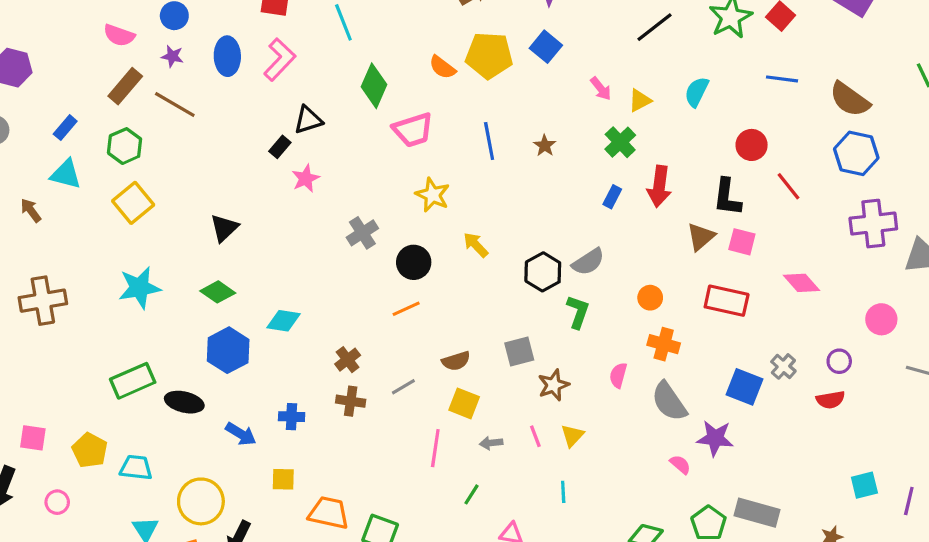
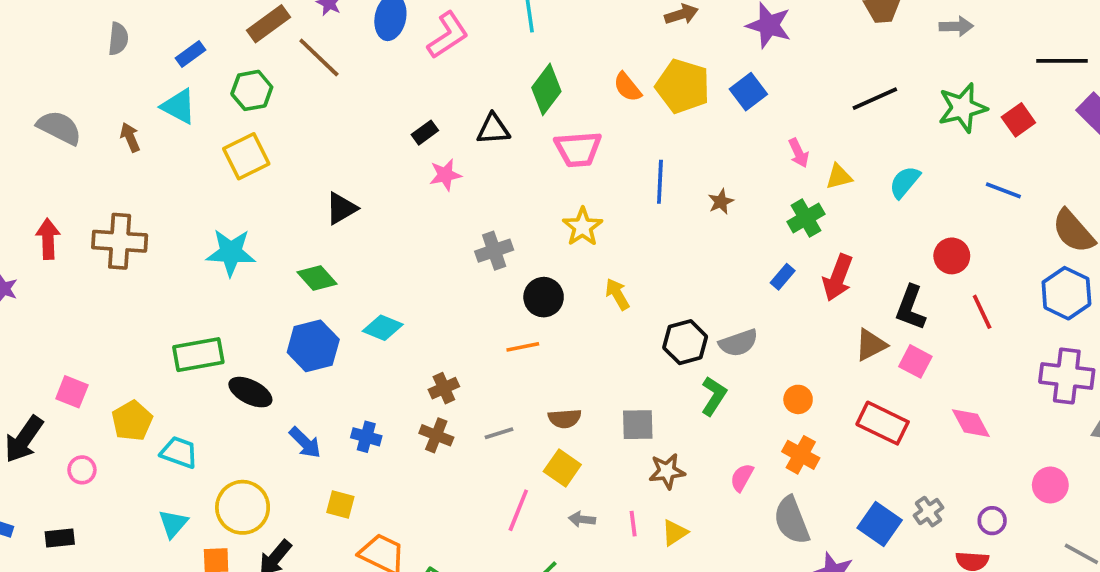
black triangle: (308, 120) -> (493, 129), moved

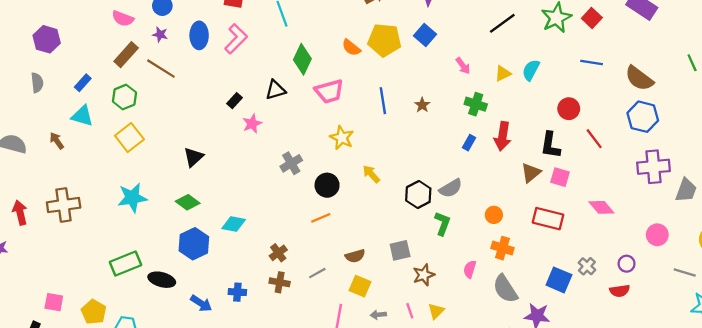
yellow triangle: (839, 177) -> (503, 73), moved
green cross: (806, 218) -> (476, 104), turned -30

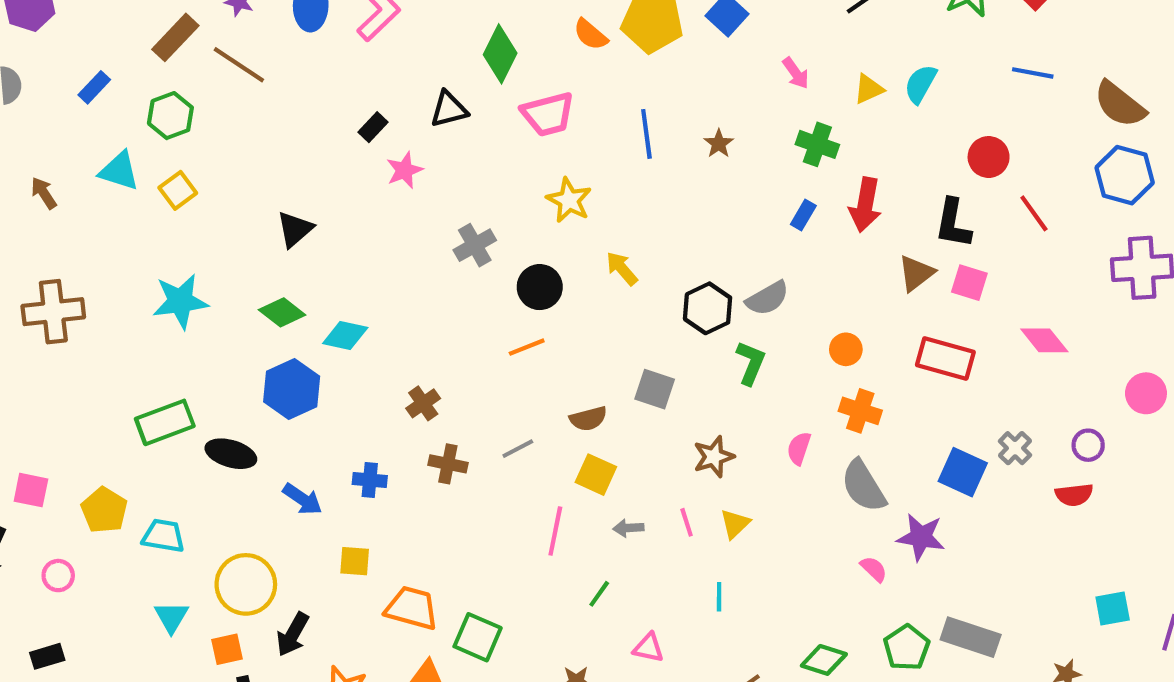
cyan triangle: (82, 116) -> (119, 171), moved
yellow square: (129, 138) -> (178, 190), size x0.7
cyan diamond: (234, 224) -> (345, 335), moved
gray square: (400, 250) -> (655, 389), moved, turned 30
brown cross: (278, 253) -> (423, 403), moved

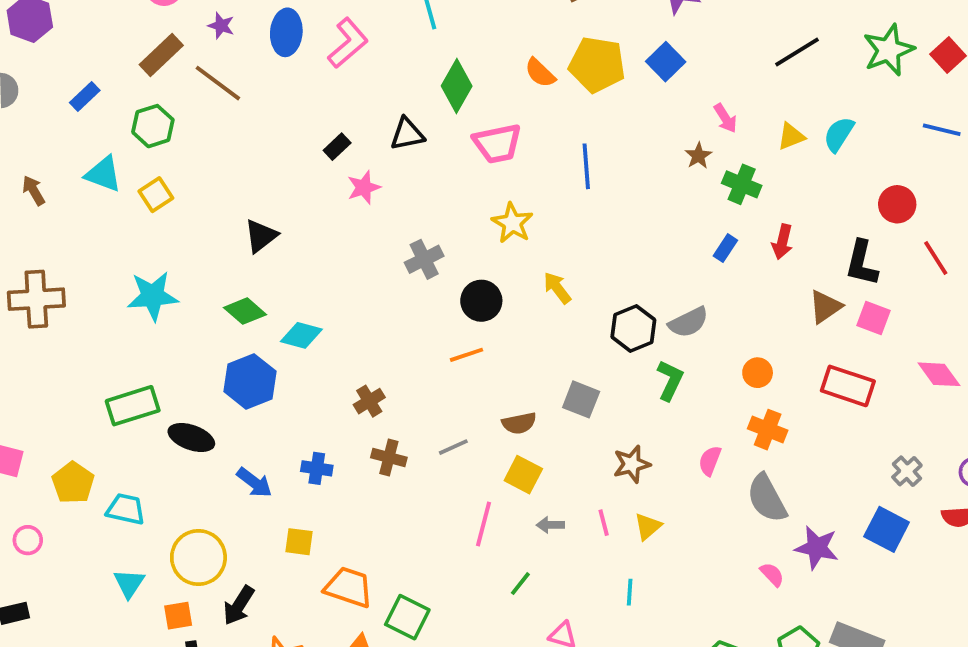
brown star: (719, 144) -> (698, 156), moved
red arrow: (865, 205) -> (782, 242), size x0.7
blue square: (963, 472) -> (887, 529), moved

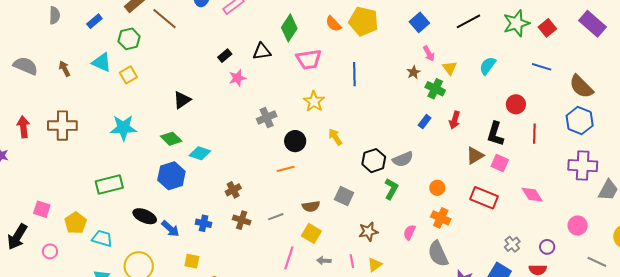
blue square: (666, 62) -> (419, 22), moved
yellow triangle: (791, 136) -> (450, 68), moved, turned -49
red line: (936, 258) -> (534, 134), turned 30
black ellipse: (191, 438) -> (145, 216), moved

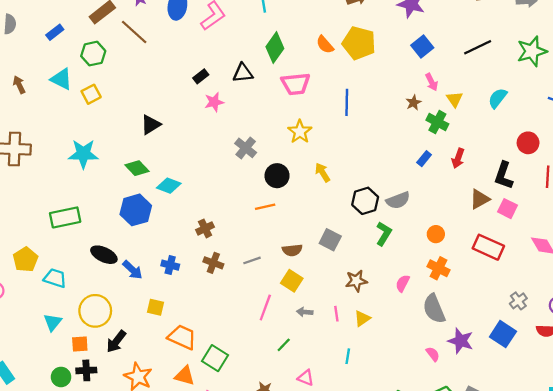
gray cross: (267, 118) -> (246, 148), turned -30

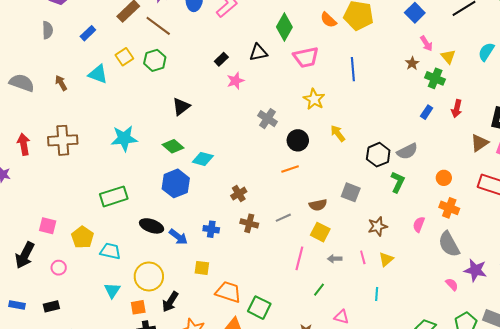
green hexagon: (93, 54) -> (155, 60), moved
yellow square: (91, 94) -> (124, 57), moved

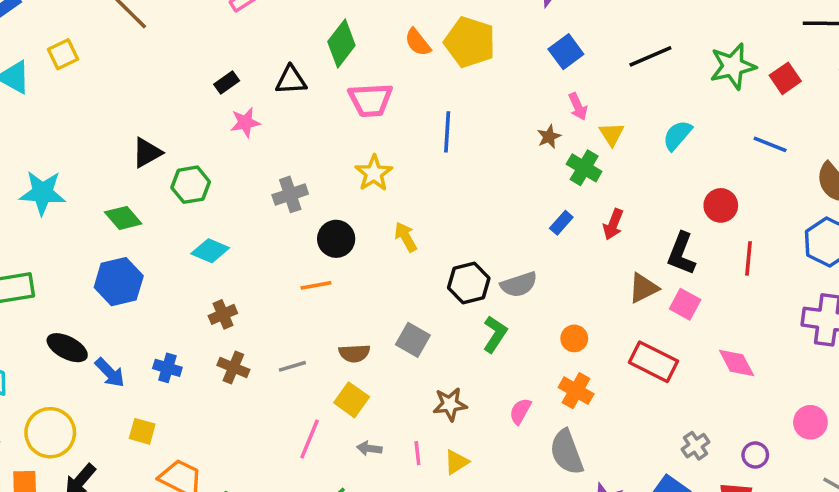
green hexagon: (155, 60) -> (191, 185), moved
gray cross: (268, 119) -> (290, 194), turned 30
cyan diamond: (203, 159) -> (210, 251), moved

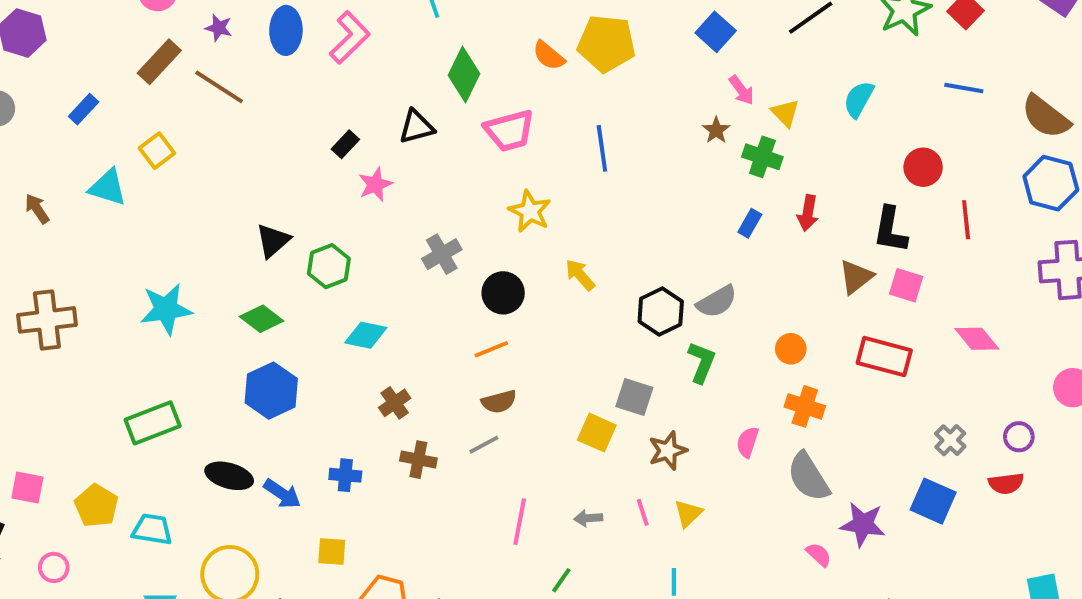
gray square: (413, 340) -> (634, 397), moved
brown semicircle: (354, 353) -> (499, 402), moved
yellow square: (352, 400) -> (597, 433), moved

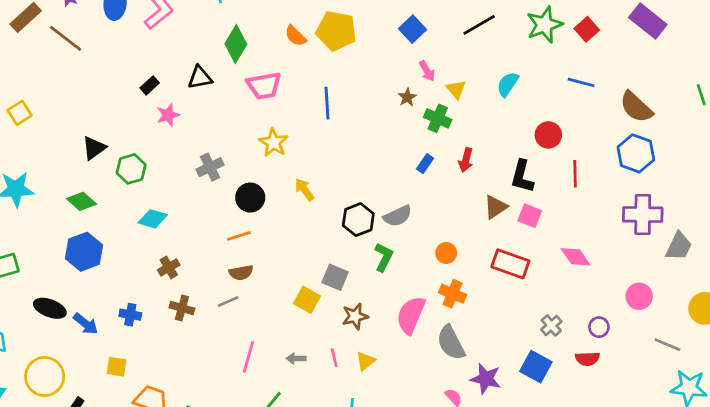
yellow square: (157, 151) -> (20, 113), moved
pink semicircle: (748, 442) -> (411, 315), size x1.8

